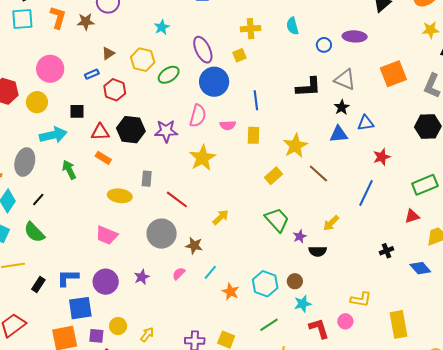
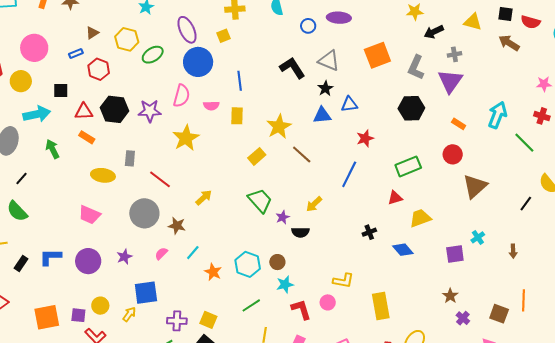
black L-shape: (308, 87) -> (292, 68), turned -120
blue square: (80, 308) -> (146, 293), moved

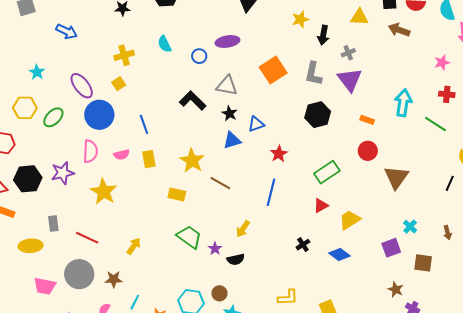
black arrow: (434, 32) -> (323, 35), turned -42
yellow rectangle: (257, 156) -> (177, 195), turned 66
pink trapezoid: (90, 215) -> (45, 286), moved
brown square: (499, 314) -> (423, 263), moved

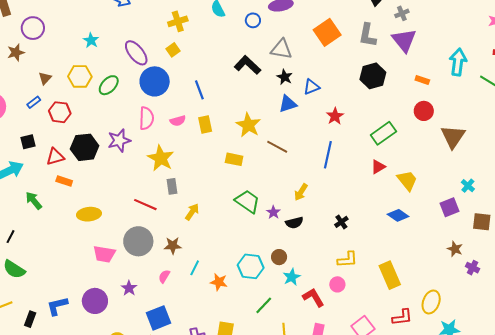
yellow trapezoid: (350, 220) -> (407, 181), turned 85
gray rectangle: (53, 223) -> (172, 186), moved
black cross: (303, 245) -> (341, 222), moved

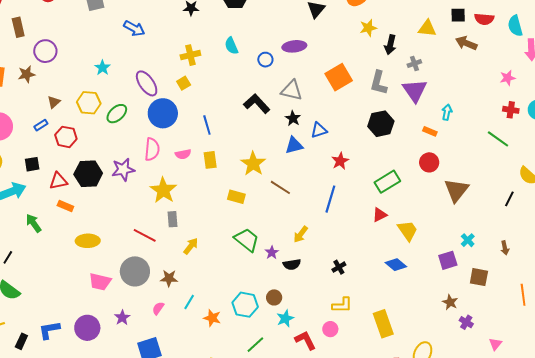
cyan arrow: (458, 62) -> (447, 112), moved, size x0.6

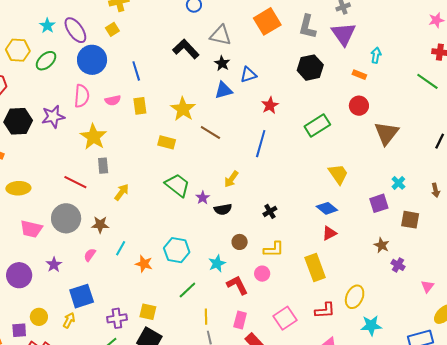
cyan star: (102, 68) -> (47, 26), moved
red triangle: (380, 215) -> (329, 233), moved
brown circle: (274, 297) -> (240, 242), moved

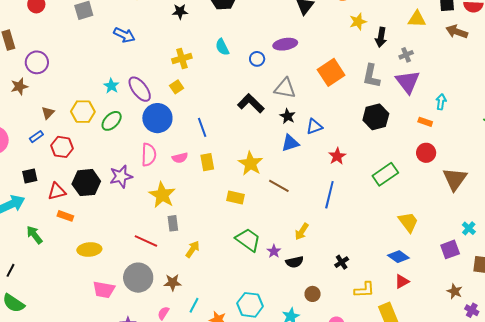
yellow L-shape: (274, 249) -> (364, 290), moved

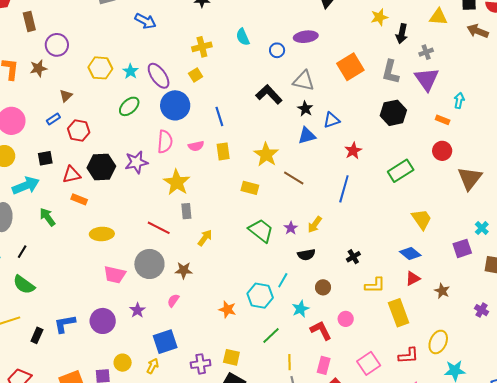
yellow hexagon: (83, 112) -> (100, 68), moved
purple star: (274, 251) -> (291, 228), moved
brown star: (455, 291) -> (442, 291), moved
cyan line: (194, 305) -> (283, 280), moved

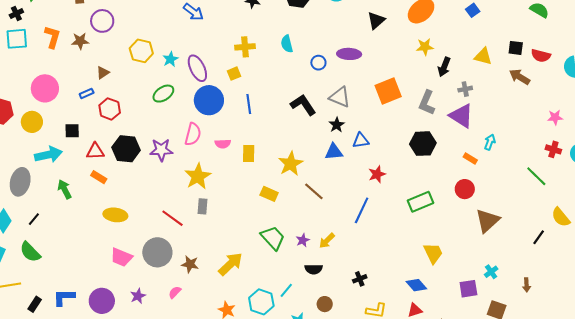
purple triangle: (427, 79) -> (461, 116), turned -32
blue line: (219, 116) -> (249, 104), moved
yellow arrow: (205, 238) -> (230, 264), moved, size x1.5

